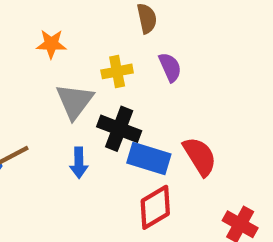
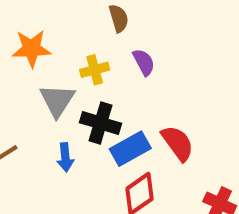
orange star: (51, 44) -> (31, 49), size x1.4
blue rectangle: (149, 158) -> (130, 149), turned -42

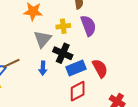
purple semicircle: (144, 62) -> (88, 26), size x1.5

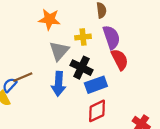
blue arrow: (43, 68) -> (59, 84), size x1.5
red semicircle: (100, 68) -> (120, 60), moved

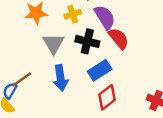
yellow cross: (83, 37) -> (73, 14), moved
black cross: (82, 68) -> (87, 41), moved

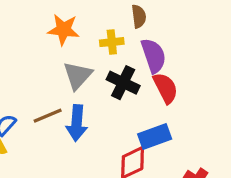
blue rectangle: (100, 70) -> (155, 136), moved
brown line: (22, 79) -> (48, 116), moved

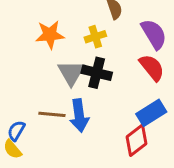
purple semicircle: (153, 56) -> (154, 34), moved
black cross: (123, 83) -> (97, 73), moved
brown line: (48, 116) -> (52, 114), turned 40

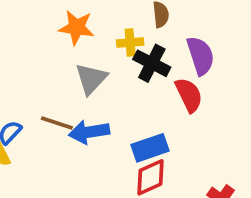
black cross: (97, 73) -> (152, 63), moved
blue rectangle: (151, 113) -> (150, 148), moved
blue arrow: (79, 116) -> (89, 132), turned 76

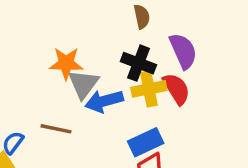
orange star: (76, 27) -> (66, 63), moved
yellow cross: (130, 42) -> (149, 89), moved, size x1.4
blue arrow: (89, 132) -> (104, 101), moved

